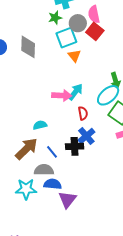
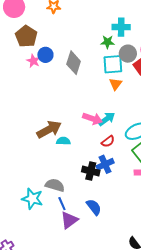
red semicircle: (83, 113) -> (108, 141), turned 48
brown arrow: (26, 149) -> (49, 129), moved
blue line: (52, 152) -> (62, 204), moved
blue semicircle: (53, 184) -> (94, 207), moved, turned 30

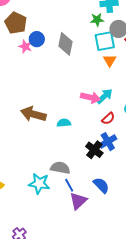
brown arrow: (49, 129) -> (33, 114), moved, turned -130
black cross: (91, 171) -> (94, 150), turned 30

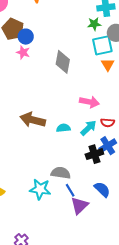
blue circle: (37, 39) -> (26, 37), moved
gray diamond: (66, 44) -> (63, 62), moved
cyan arrow: (105, 96) -> (88, 128), moved
red semicircle: (108, 119) -> (108, 123), turned 48
black cross: (94, 150) -> (94, 154), turned 36

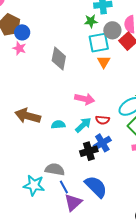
blue semicircle: (102, 189) -> (96, 187), size x1.4

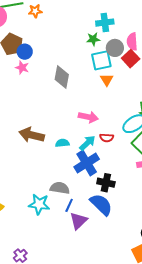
blue cross: (102, 143) -> (87, 163), moved, size x1.4
black cross: (89, 151) -> (106, 183), moved, turned 30
blue line: (64, 187) -> (69, 205), turned 56

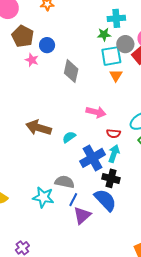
blue circle: (25, 52) -> (47, 45), moved
cyan semicircle: (62, 143) -> (69, 137), turned -32
cyan arrow: (87, 143) -> (114, 154), moved, turned -30

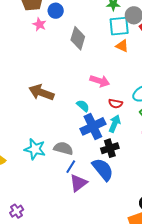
orange triangle: (116, 75) -> (122, 46), turned -40
cyan semicircle: (69, 137) -> (83, 106), moved, turned 72
black cross: (111, 178) -> (110, 148), turned -36
cyan star: (43, 197) -> (35, 149), moved

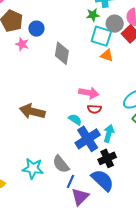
cyan square: (119, 26) -> (101, 36), turned 30
red semicircle: (116, 104) -> (94, 109), moved
gray semicircle: (63, 148) -> (61, 164), turned -138

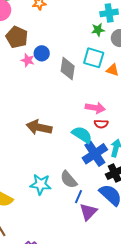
blue circle: (36, 29) -> (42, 53), moved
cyan square: (101, 36) -> (94, 58), moved
cyan semicircle: (75, 120) -> (82, 135), size x1.5

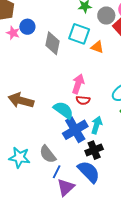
pink arrow: (95, 108) -> (78, 84), turned -84

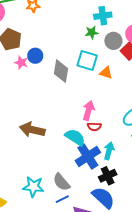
blue line: (57, 172) -> (62, 199), moved, turned 40

